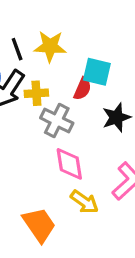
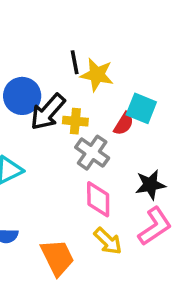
black line: (17, 49) -> (75, 62), moved
black star: (116, 117) -> (150, 185), moved

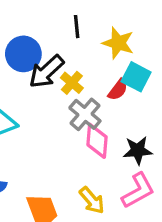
yellow star: (97, 75) -> (118, 43), moved
yellow cross: (75, 121) -> (72, 83), turned 30
pink diamond: (98, 199) -> (97, 141), moved

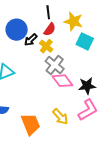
black arrow: (46, 72) -> (31, 40), size x0.6
red semicircle: (118, 90) -> (50, 29), moved
pink diamond: (97, 141) -> (62, 81), turned -40

